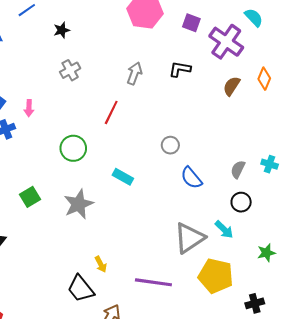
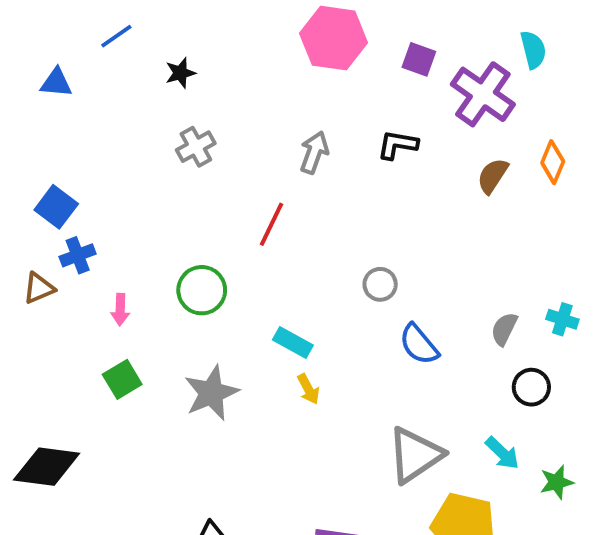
cyan semicircle: (254, 17) -> (533, 50), turned 30
pink arrow: (29, 108) -> (120, 310), moved
black circle: (241, 202) -> (531, 387), moved
cyan arrow: (224, 230) -> (502, 453), moved
yellow arrow: (101, 264) -> (308, 389), moved

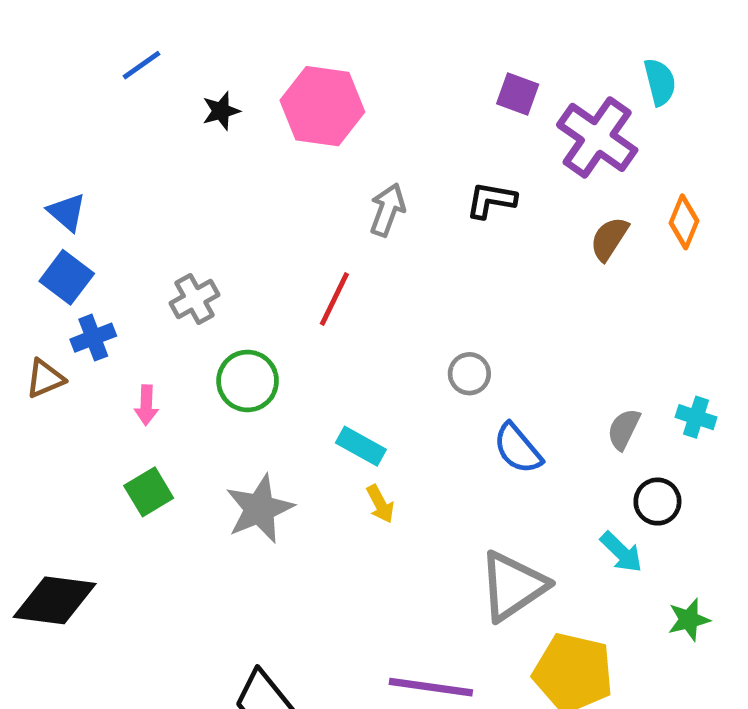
pink hexagon: (334, 38) -> (322, 106), moved
blue triangle: (56, 83) -> (67, 212), moved, turned 36
gray cross: (196, 147) -> (195, 299), moved
cyan arrow: (502, 453) -> (621, 552), moved

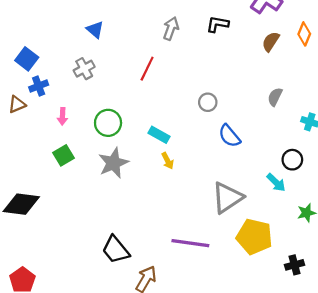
blue triangle: (67, 212) -> (95, 30), moved
green circle: (248, 381) -> (108, 123), moved
gray semicircle: (624, 429) -> (275, 97), moved

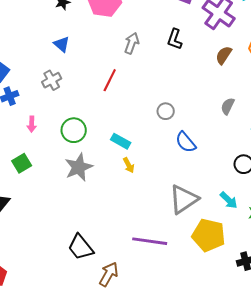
black L-shape: (218, 24) -> (175, 39), turned -80
green square: (64, 155) -> (22, 163), moved
cyan arrow: (276, 182) -> (229, 200), moved

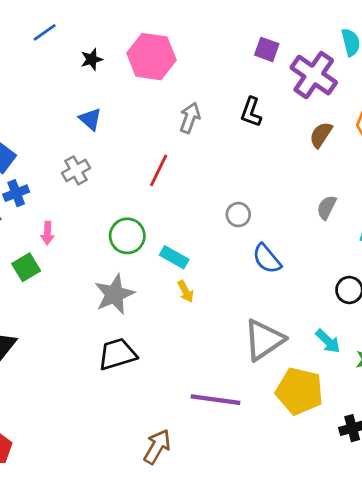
green circle: (74, 130) -> (127, 236), moved
green square: (22, 163) -> (26, 267), moved
black trapezoid: (81, 247) -> (117, 354), moved, turned 112

